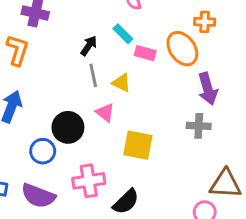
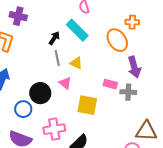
cyan rectangle: (123, 34) -> (77, 30), size x1.6
pink rectangle: (145, 53) -> (110, 84), moved

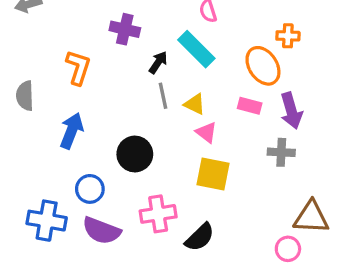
purple cross: (18, 16) -> (125, 29), moved
pink triangle: (65, 83) -> (206, 132), moved
pink rectangle: (110, 84) -> (250, 106), moved
blue circle: (23, 109) -> (90, 189), moved

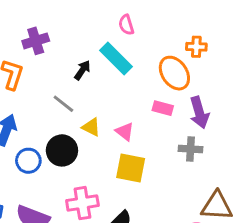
purple cross: (125, 29) -> (36, 41), moved, turned -30
gray line: (163, 96) -> (63, 104), moved, turned -40
yellow triangle: (195, 104) -> (91, 127), moved
blue circle: (90, 189) -> (28, 161), moved

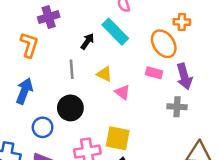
gray line: (63, 104) -> (72, 69), turned 48
yellow triangle: (91, 127) -> (104, 74), moved
blue circle: (28, 161) -> (43, 127), moved
yellow square: (131, 168) -> (118, 138), moved

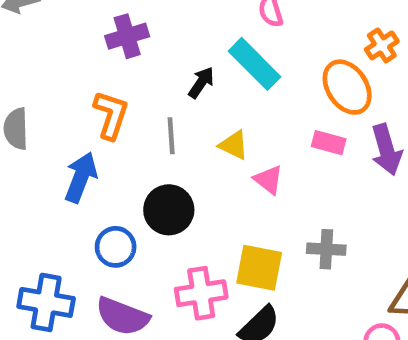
orange cross: (182, 22) -> (382, 45), turned -35
orange L-shape: (29, 45) -> (111, 115), moved
gray cross: (177, 107) -> (326, 249), moved

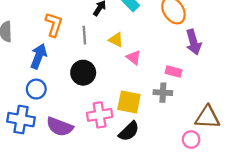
pink rectangle: (329, 143) -> (173, 71), moved
blue circle: (116, 247) -> (36, 89), moved

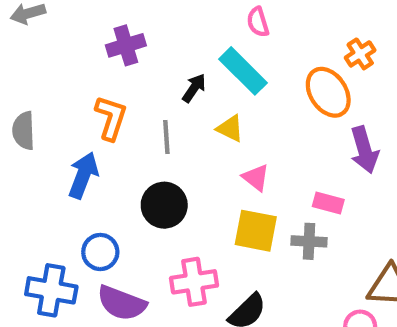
yellow triangle: (116, 40) -> (230, 128), moved
blue circle: (36, 89) -> (100, 252), moved
yellow square: (129, 102) -> (256, 231), moved

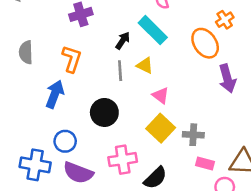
gray semicircle: (24, 131) -> (26, 52), moved
gray line: (166, 137) -> (120, 71), moved
pink rectangle: (328, 203) -> (205, 163), moved
yellow square: (256, 231) -> (161, 128), turned 32

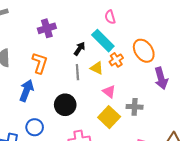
orange cross: (225, 20) -> (116, 60), moved
gray cross: (193, 135) -> (135, 107), moved

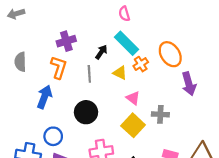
pink semicircle: (110, 17) -> (124, 14), moved
purple cross: (47, 28) -> (66, 41), moved
gray line: (77, 72) -> (89, 74), moved

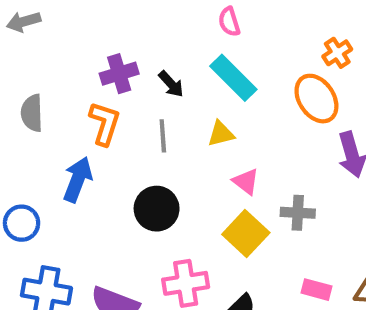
black arrow: (101, 52) -> (171, 84), moved, turned 104
orange cross: (141, 64) -> (337, 53), moved
yellow triangle: (120, 73) -> (221, 134), turned -40
blue circle: (53, 136) -> (22, 223), moved

